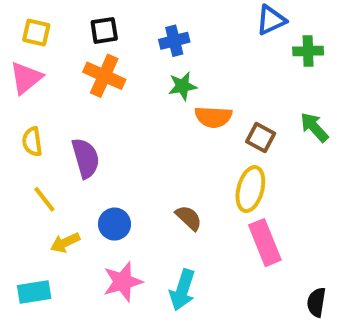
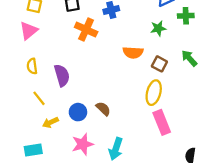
orange cross: (104, 76) -> (86, 29), moved
green star: (182, 86) -> (158, 28), moved
brown semicircle: (189, 218) -> (103, 109), moved

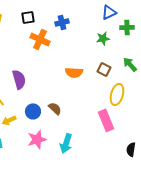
orange semicircle: (133, 52) -> (74, 72), moved
yellow ellipse: (154, 93) -> (117, 94), moved

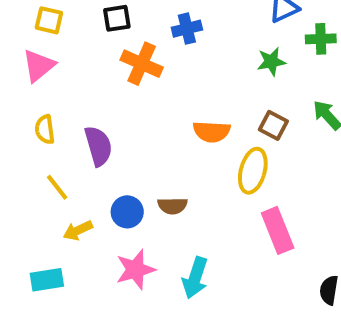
yellow ellipse: (117, 94) -> (253, 171), moved
brown semicircle: (55, 108) -> (172, 206), turned 136

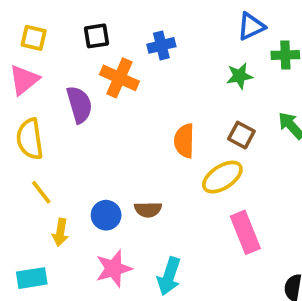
yellow semicircle: (45, 130) -> (30, 139), size x1.5
orange semicircle: (212, 132) -> (184, 141), turned 88
purple semicircle: (98, 146) -> (79, 105), moved
yellow ellipse: (253, 171) -> (222, 177), turned 42
yellow arrow: (78, 230) -> (60, 232), turned -56

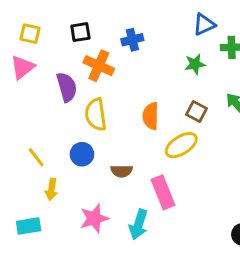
yellow semicircle: (30, 139) -> (96, 115), moved
blue circle: (106, 215) -> (82, 154), moved
pink rectangle: (245, 232) -> (163, 192), moved

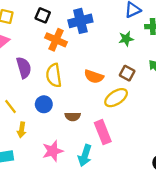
black square: (80, 32) -> (43, 15), turned 32
blue cross: (132, 40) -> (80, 21), size x1.5
purple semicircle: (67, 87) -> (24, 68), moved
orange semicircle: (151, 116) -> (94, 77), turned -72

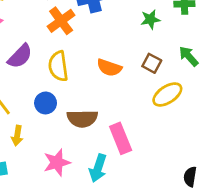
orange cross: (56, 40) -> (61, 21), turned 30
purple semicircle: (24, 68) -> (20, 56), turned 60
yellow ellipse: (116, 98) -> (167, 94), moved
brown semicircle: (73, 117) -> (82, 119), size x1.5

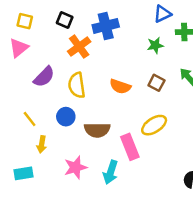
yellow ellipse: (167, 94) -> (154, 125), moved

